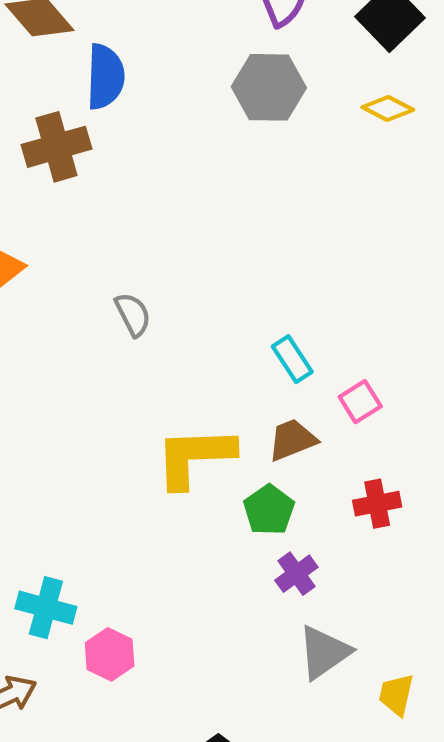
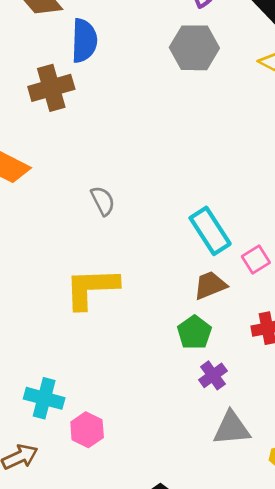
cyan rectangle: (292, 359) -> (210, 231), size x1.5
yellow L-shape: (195, 457) -> (91, 288), moved
gray triangle: (324, 652) -> (232, 428), turned 30

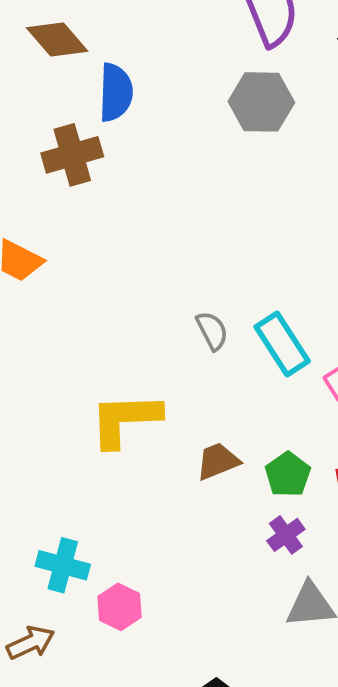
gray semicircle: (103, 201) -> (212, 331), moved
brown trapezoid: (210, 285) -> (218, 461), moved
green pentagon: (194, 332) -> (288, 474), moved

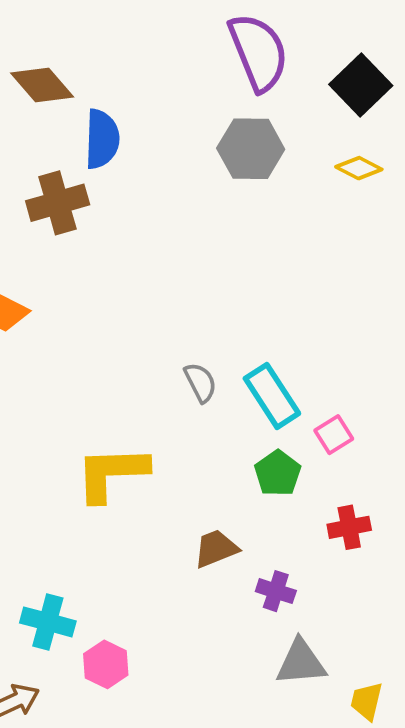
brown trapezoid: (218, 461) -> (216, 549), moved
green pentagon: (288, 474) -> (278, 473), moved
purple cross: (286, 535) -> (276, 591), turned -36

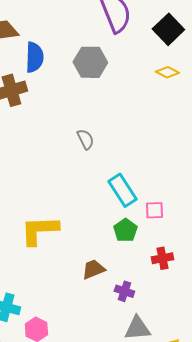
gray hexagon: (251, 149) -> (90, 62), moved
gray semicircle: (200, 382) -> (85, 139), moved
pink square: (334, 435) -> (154, 210), turned 30

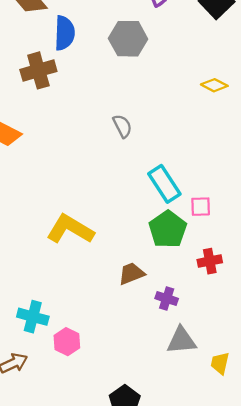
yellow diamond: (167, 72) -> (214, 85), moved
yellow L-shape: (39, 230) -> (70, 229), turned 33
green pentagon: (125, 230) -> (168, 229), size x1.4

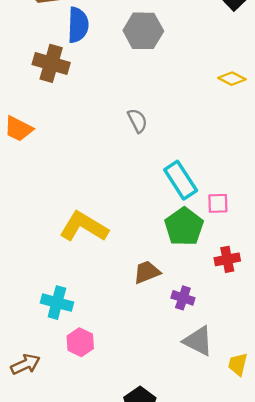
brown cross: (38, 70) -> (51, 63), turned 32
cyan cross: (33, 317) -> (57, 303), moved
gray triangle: (181, 340) -> (198, 341), turned 32

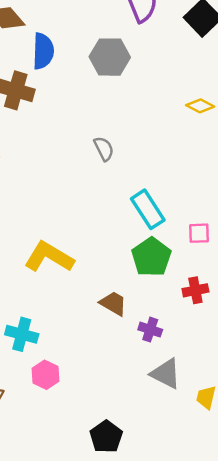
pink square: (218, 203) -> (199, 233), moved
brown trapezoid: (147, 272) -> (113, 303), turned 52

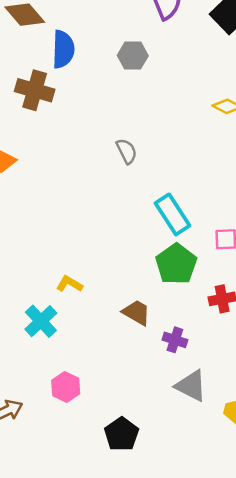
gray hexagon: (110, 57) -> (133, 56), size x0.7
yellow L-shape: (49, 257) -> (69, 284), moved, size x0.5
cyan cross: (22, 334) -> (41, 321), moved, turned 32
black pentagon: (106, 437) -> (122, 434), moved

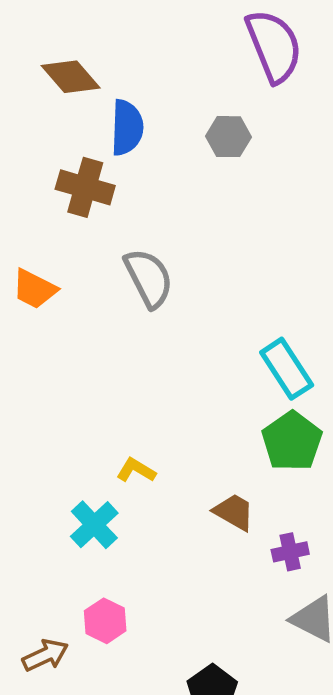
gray semicircle: (127, 151) -> (149, 278), moved, size x1.6
purple cross: (175, 340) -> (290, 552), turned -30
pink hexagon: (66, 387) -> (105, 621), moved

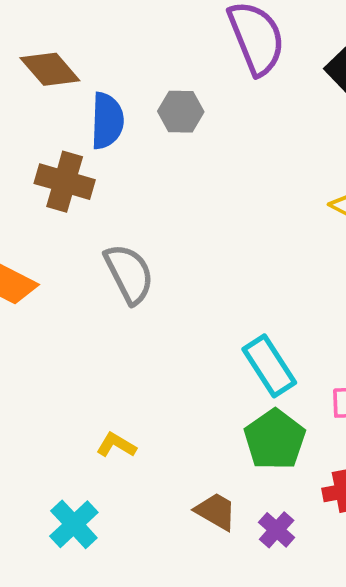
gray hexagon: (228, 137) -> (181, 112), moved
yellow L-shape: (136, 470) -> (116, 445), moved
purple cross: (290, 552) -> (277, 530), moved, turned -36

